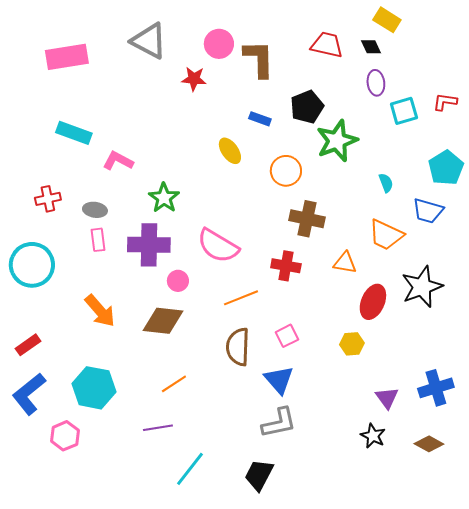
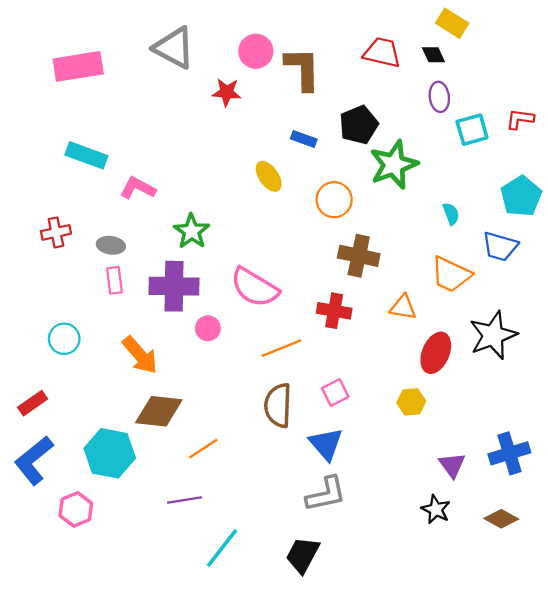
cyan circle: (32, 265) -> (64, 339), moved, size x0.6
orange arrow: (100, 311) -> (140, 355), moved
brown diamond: (163, 321) -> (159, 411), moved

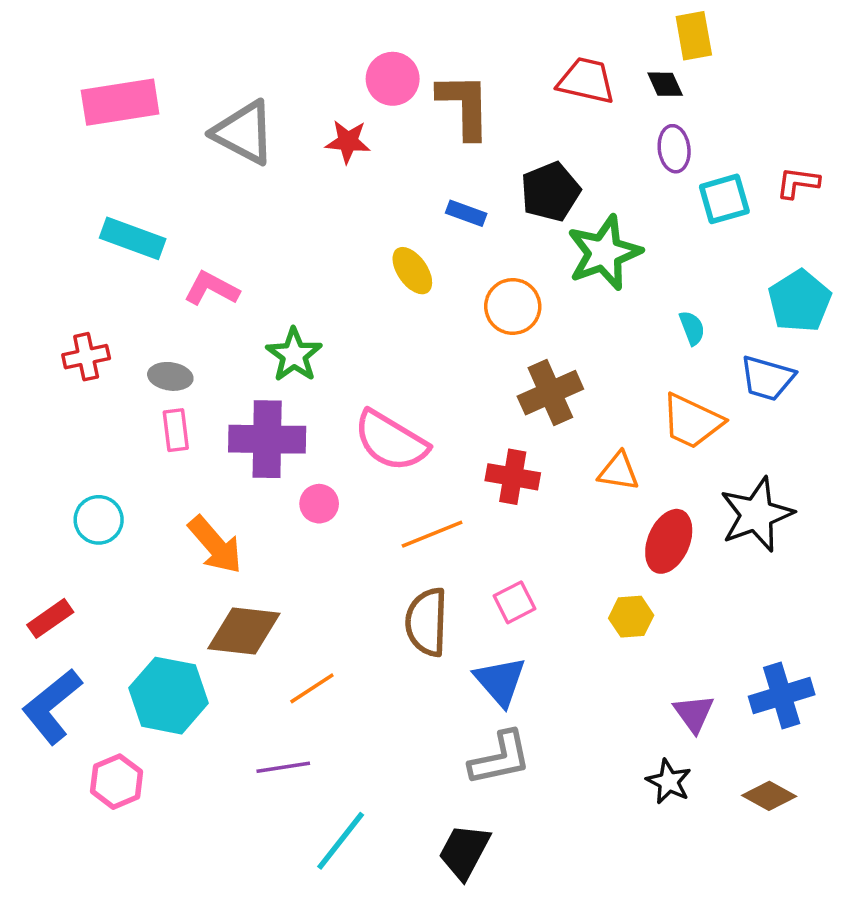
yellow rectangle: (452, 23) -> (694, 36), turned 48
gray triangle: (174, 48) -> (244, 133), moved
brown cross: (359, 256) -> (550, 393), turned -36

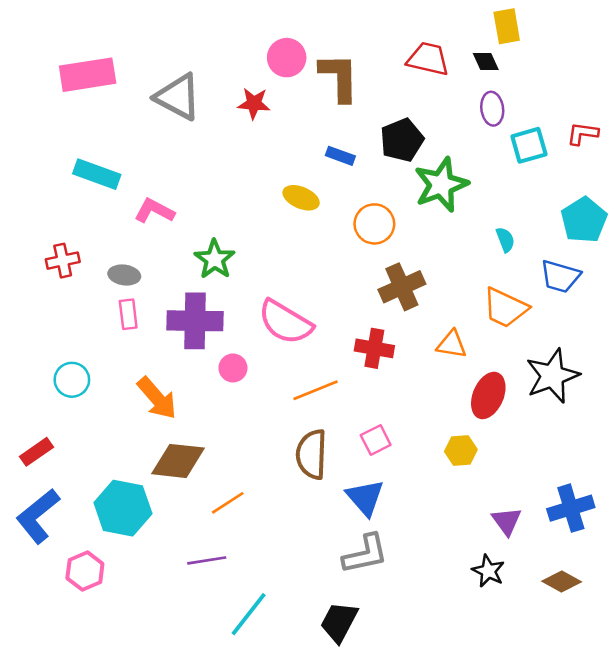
yellow ellipse: (412, 271) -> (301, 198), turned -32

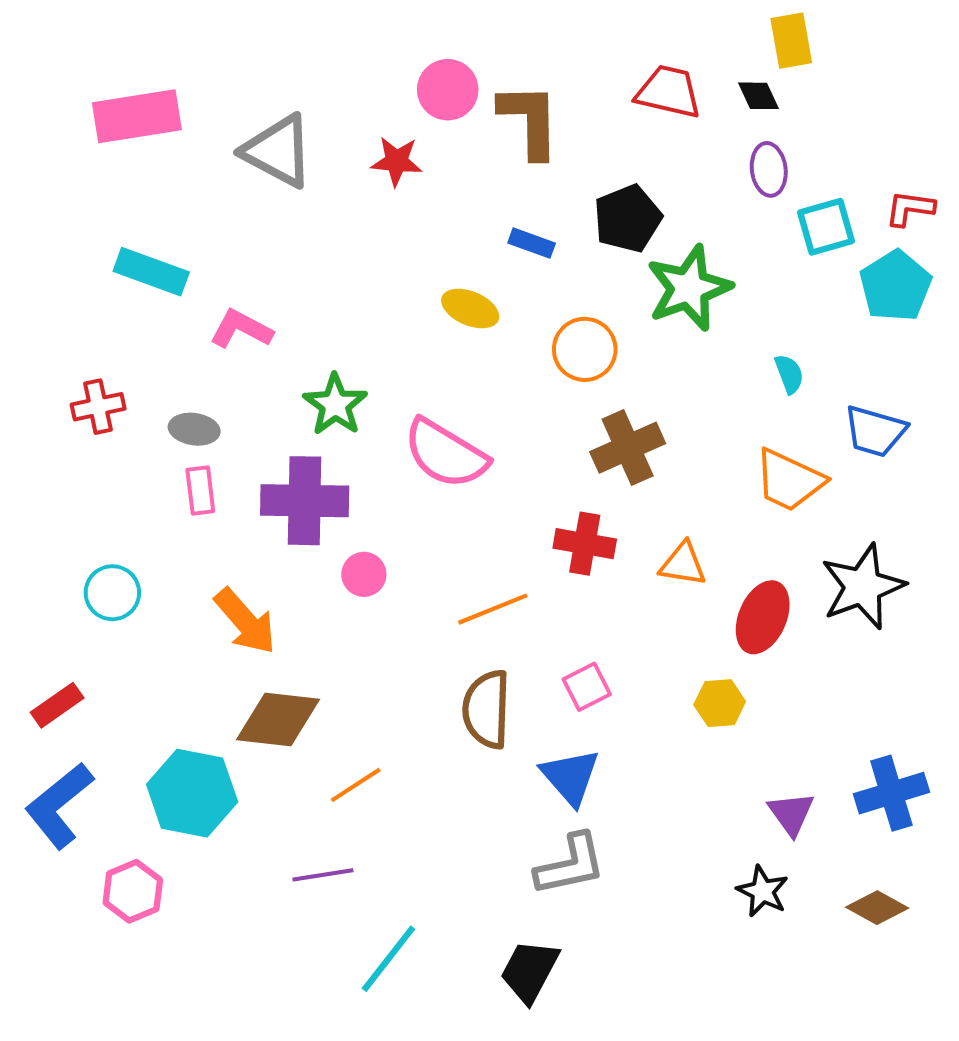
cyan pentagon: (584, 220) -> (896, 286), moved
pink semicircle: (285, 322) -> (446, 454), moved
orange triangle: (452, 344) -> (683, 564), moved

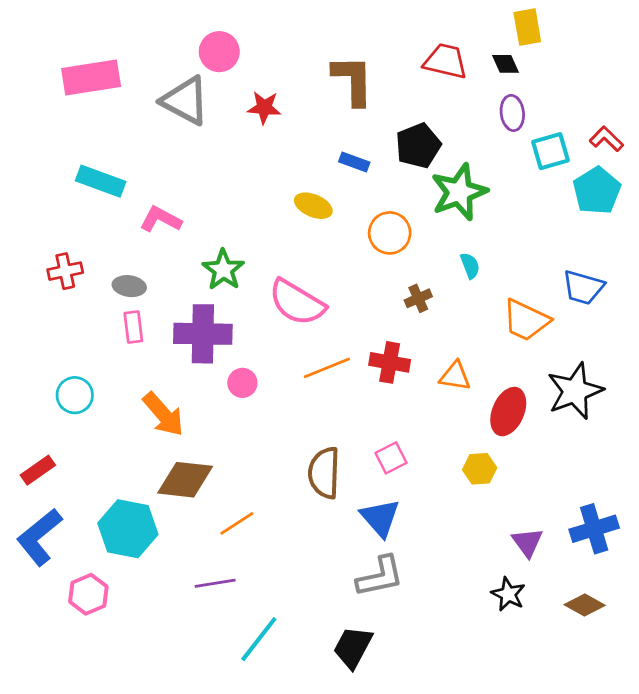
pink circle: (448, 90) -> (219, 52), moved
red L-shape: (910, 208) -> (606, 139), turned 36
cyan semicircle: (789, 374) -> (470, 266), moved
brown cross: (628, 448) -> (418, 298), size x0.6
orange line: (493, 609) -> (327, 368), moved

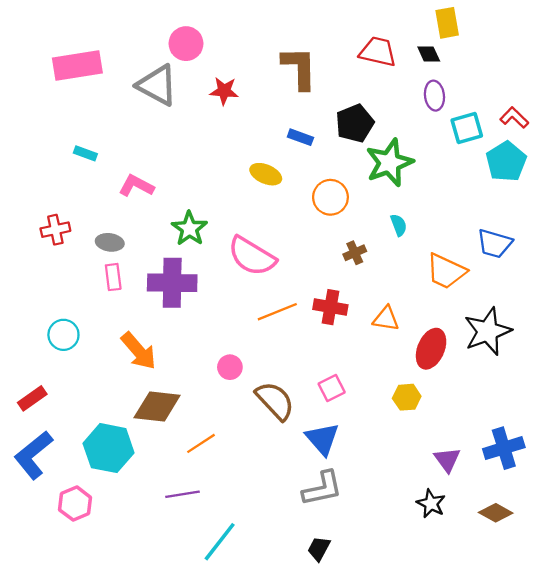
cyan rectangle: (101, 181) -> (85, 153), size x0.6
pink circle: (242, 383) -> (230, 367), moved
brown semicircle: (324, 473) -> (275, 401), turned 135
black trapezoid: (353, 647) -> (319, 549), moved, size x0.7

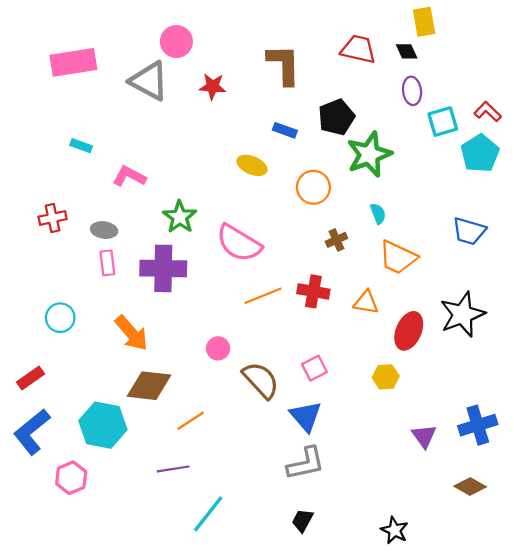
orange trapezoid: (446, 271) -> (398, 257), moved
black star: (431, 504) -> (394, 530), moved

